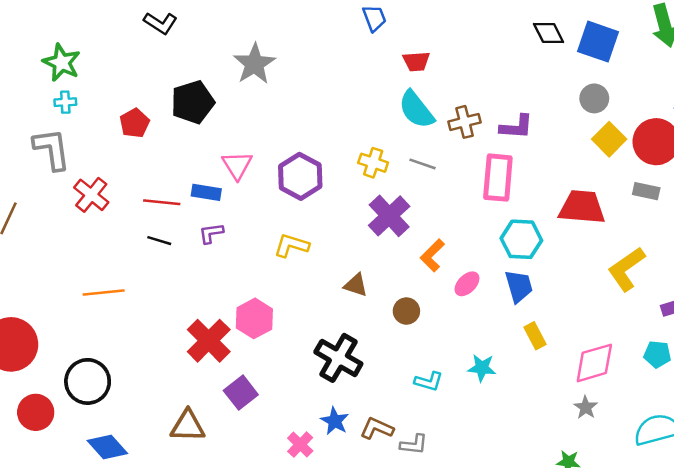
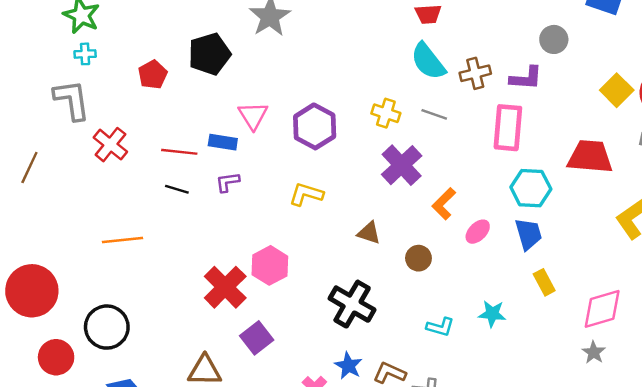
gray circle: (594, 98) -> (554, 39), moved

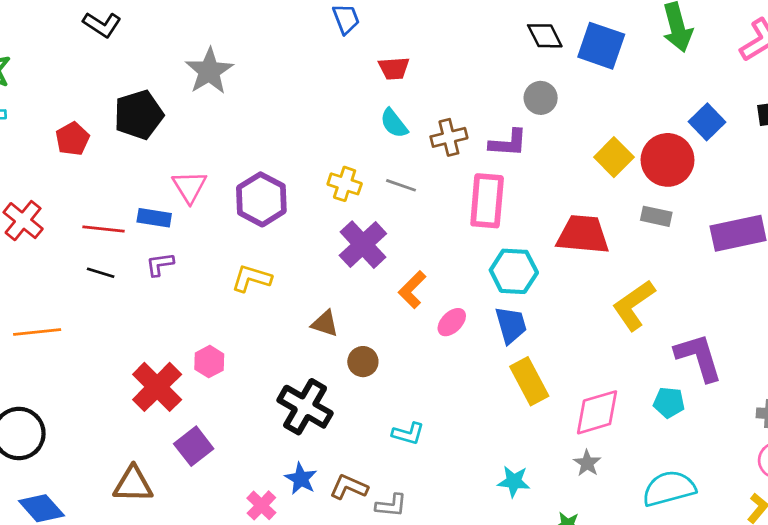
cyan semicircle: (428, 61) -> (394, 123), size x0.7
brown circle: (418, 258) -> (363, 362), moved
pink hexagon: (270, 265) -> (209, 362), size x0.7
yellow rectangle: (544, 282) -> (529, 381), size x1.5
cyan star: (492, 314) -> (514, 481), moved

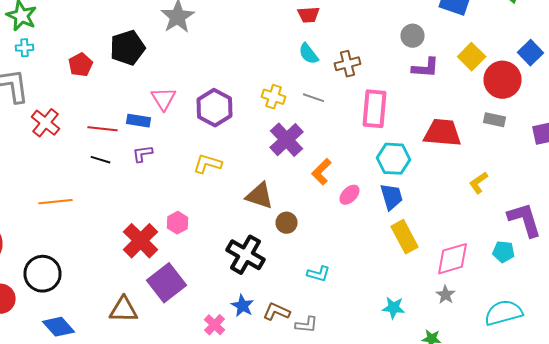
purple L-shape: (508, 143) -> (426, 68), moved
yellow square: (614, 157) -> (472, 57), moved
yellow L-shape: (634, 305) -> (478, 183), size x0.6
brown triangle: (325, 324) -> (260, 196), size x1.4
purple square: (194, 446) -> (166, 283), size x1.4

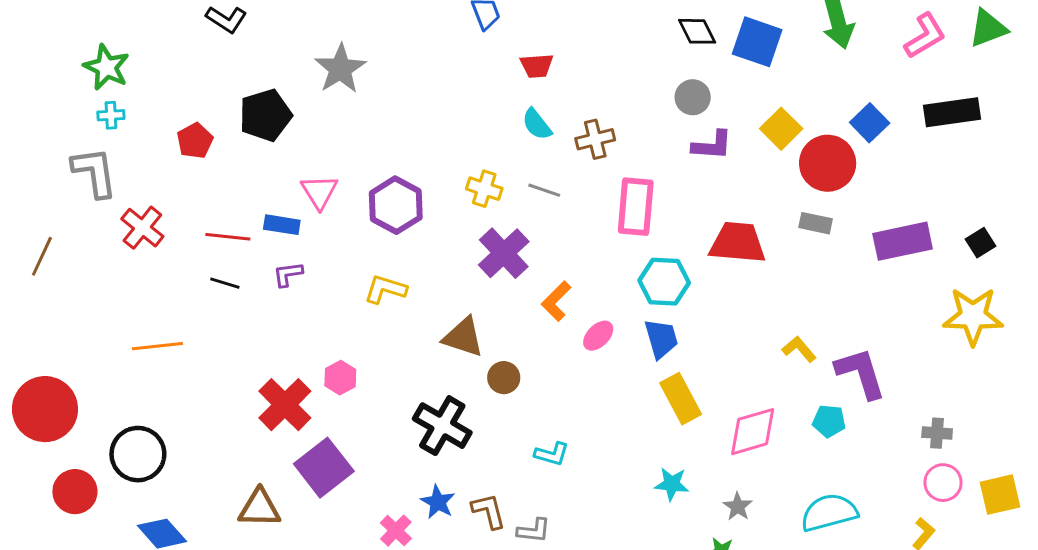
yellow L-shape: (478, 183) -> (799, 349), moved, turned 85
gray star: (446, 295) -> (738, 507), moved
cyan star: (394, 308) -> (672, 484), moved
brown L-shape: (276, 312) -> (489, 511), turned 52

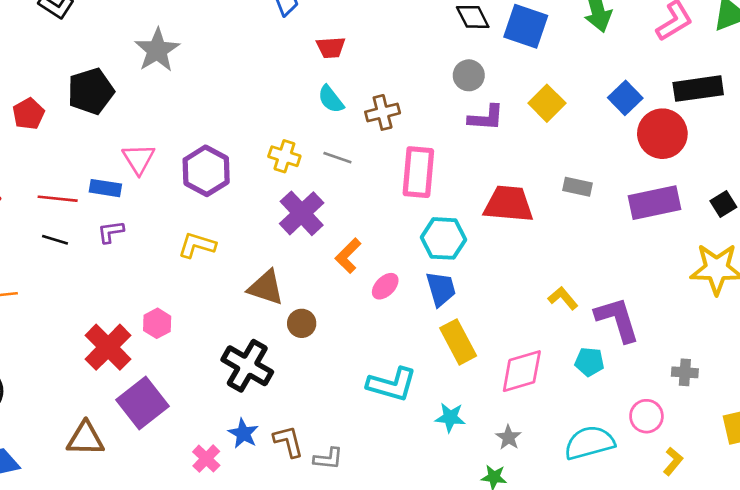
red circle: (828, 163) -> (662, 134), moved
cyan L-shape: (552, 454) -> (392, 384), moved, size x1.6
pink circle: (943, 483) -> (646, 416), moved

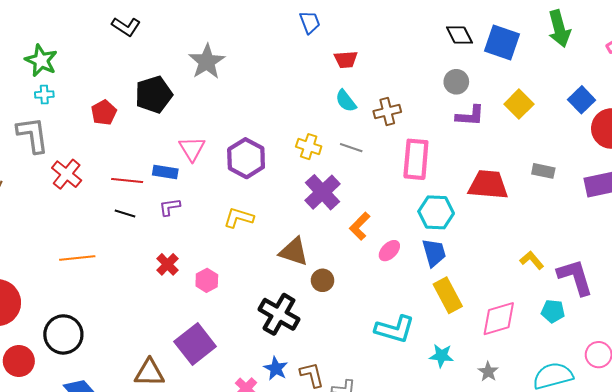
red cross: (108, 347) -> (167, 264), moved, size x0.6

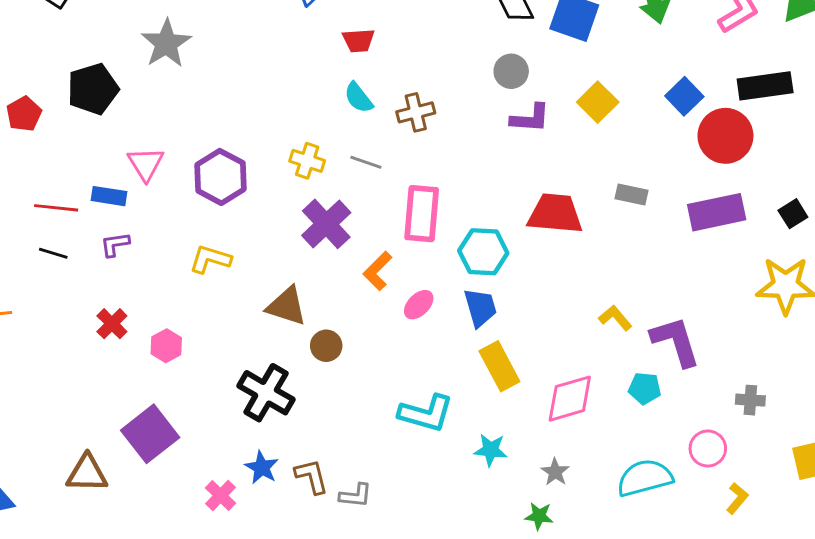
pink rectangle: (416, 159) -> (422, 214), moved

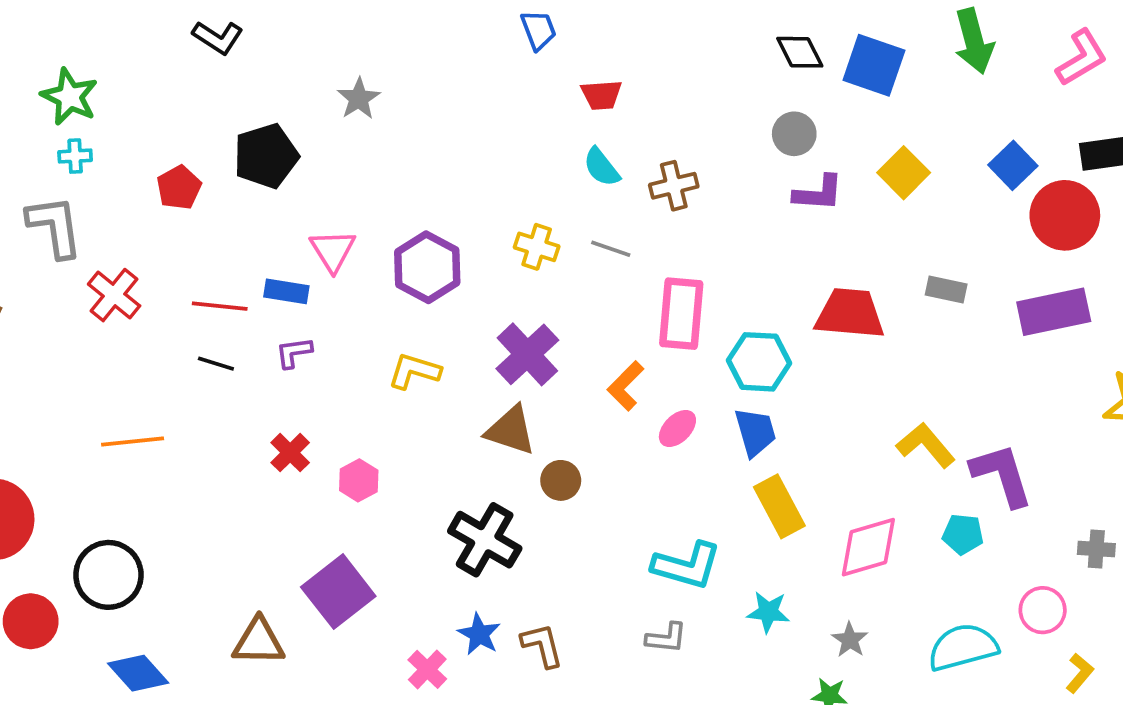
gray star: (166, 43) -> (359, 99), size x0.7
purple cross: (326, 224) -> (527, 354), moved
yellow L-shape: (615, 318) -> (926, 445), size x1.4
gray L-shape: (356, 495) -> (666, 638), moved

